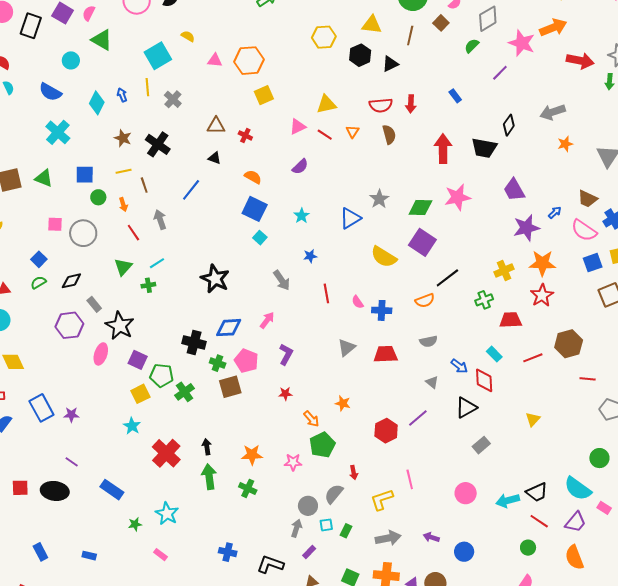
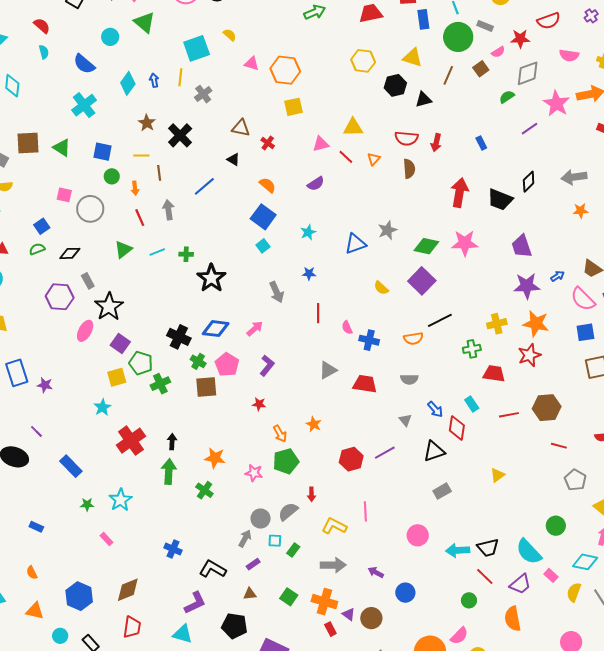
yellow semicircle: (384, 257) -> (381, 288), size x0.6
green cross: (148, 285) -> (186, 254), moved
yellow L-shape: (382, 500) -> (334, 526), turned 35

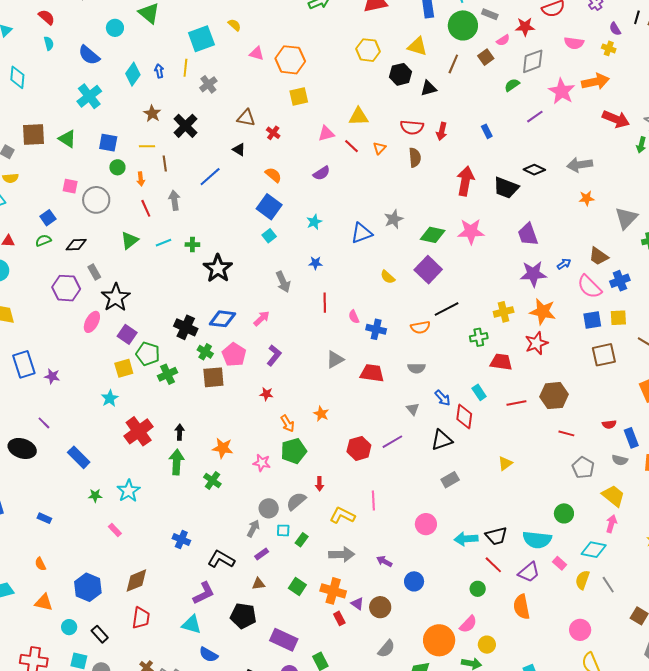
black diamond: (529, 182) -> (534, 170), turned 70
cyan semicircle: (529, 552) -> (537, 540), turned -40

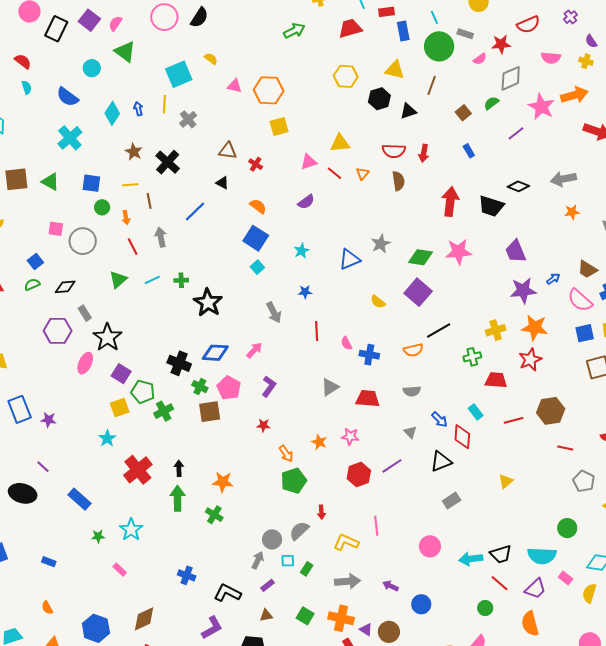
brown square: (486, 57) -> (463, 113), moved
pink star: (262, 463) -> (350, 436), moved

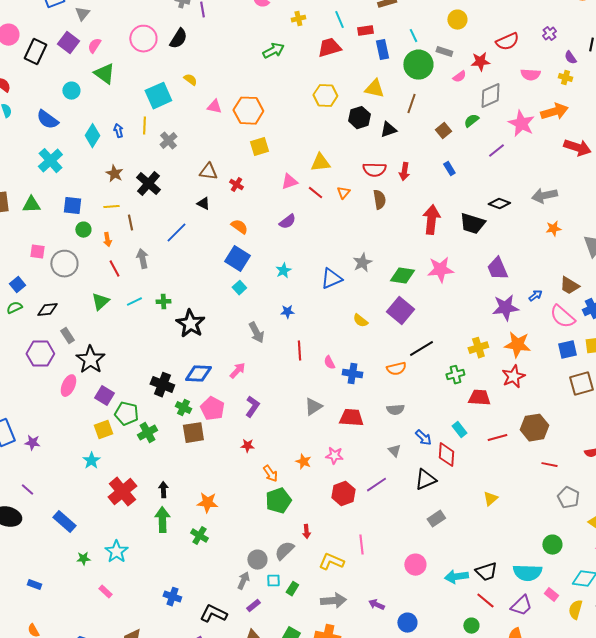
green triangle: (50, 182) -> (31, 205), turned -30

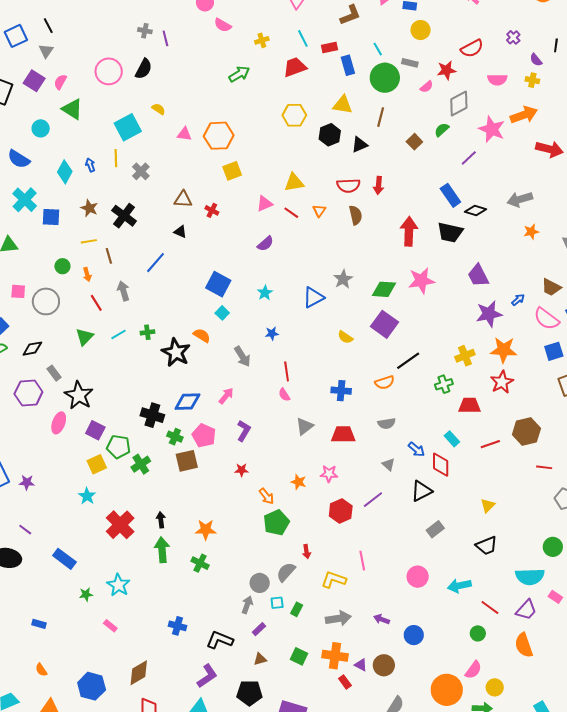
blue rectangle: (449, 169) -> (450, 195), moved, size x1.6
blue square: (72, 206) -> (51, 217), moved
orange semicircle: (239, 227) -> (202, 335), moved
pink semicircle: (329, 363) -> (284, 395), moved
black trapezoid: (486, 572) -> (487, 546), moved

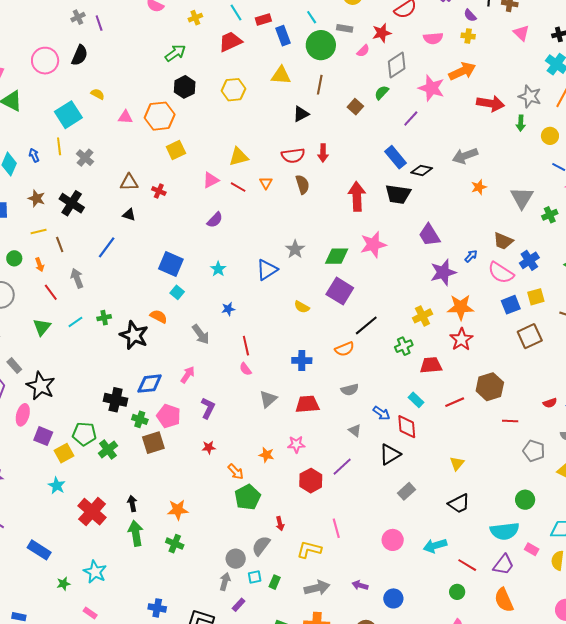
gray cross: (145, 31) -> (78, 17), turned -32
black hexagon: (330, 135) -> (185, 87), moved
purple square: (95, 430) -> (43, 436), moved

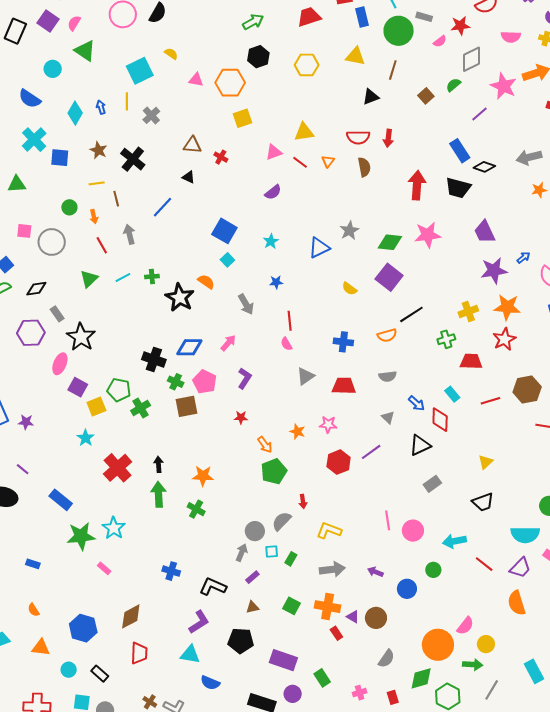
pink line: (336, 528) -> (388, 520), moved
green star: (63, 584) -> (81, 536), size x2.0
green circle: (457, 592) -> (433, 570), moved

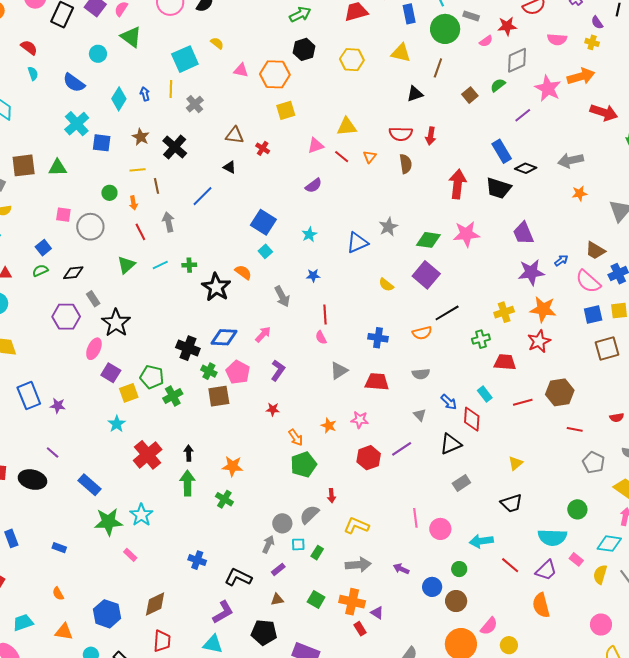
brown circle: (376, 618) -> (456, 601), moved

